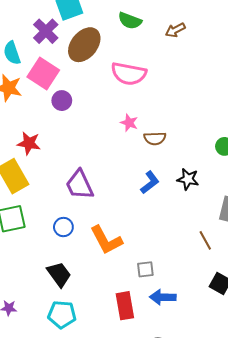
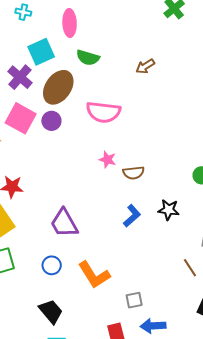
green semicircle: (130, 21) -> (88, 58), moved
purple circle: (62, 101) -> (51, 121), moved

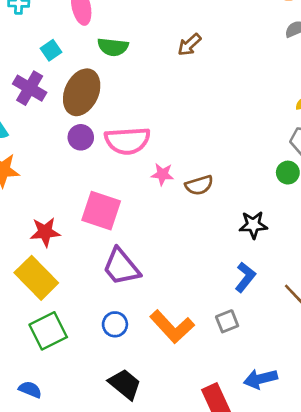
cyan square: (41, 52) -> (51, 50), size x0.6
pink semicircle: (103, 112) -> (127, 141), moved
pink square: (21, 118) -> (101, 211), moved
blue L-shape: (132, 216) -> (245, 277), moved
gray square: (134, 300) -> (227, 321), moved

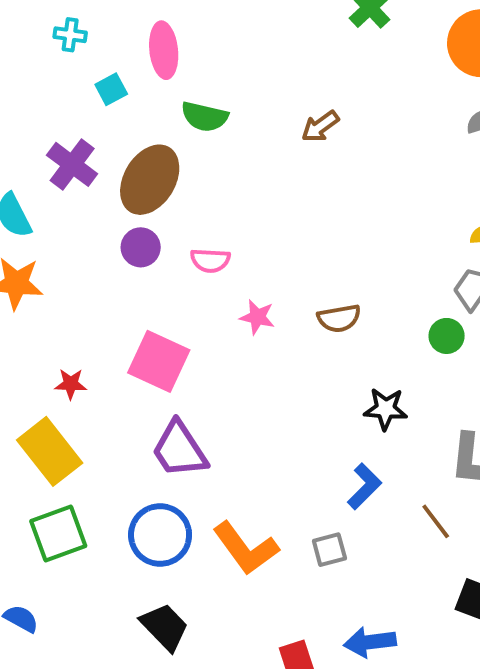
cyan square: (51, 50) -> (111, 89), moved
pink semicircle: (127, 141) -> (210, 260), size x0.6
brown semicircle: (199, 185) -> (339, 318), moved
red star: (45, 232) -> (71, 384), size x0.7
blue circle: (115, 324) -> (160, 535), size x1.6

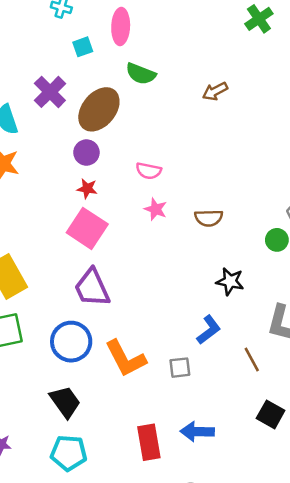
pink semicircle: (210, 260) -> (149, 171), moved
red star: (71, 384) -> (87, 189), moved

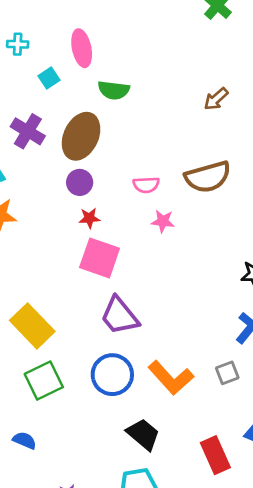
brown arrow: (215, 91) -> (216, 99), moved
brown semicircle: (209, 218) -> (208, 177), moved, size x1.6
black trapezoid: (65, 402) -> (143, 434), moved

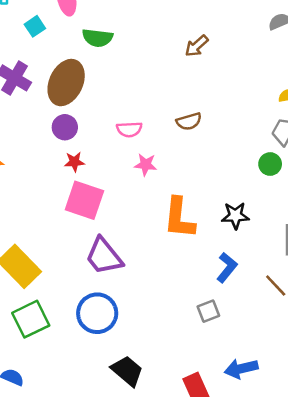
brown semicircle: (208, 177) -> (189, 121), size x0.6
orange L-shape: (171, 378) -> (179, 218), moved, turned 48

